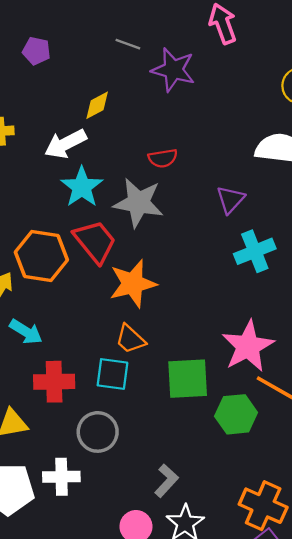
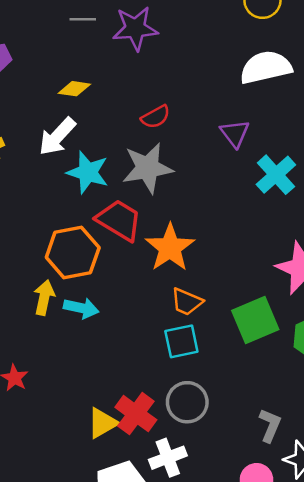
yellow diamond: (97, 105) -> (74, 89), turned 56
cyan arrow: (26, 332) -> (81, 308), moved
red cross: (54, 382) -> (136, 414), moved, turned -33

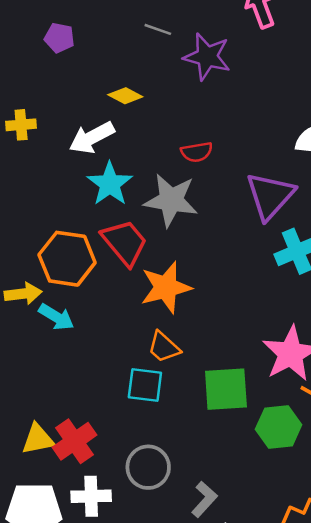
purple triangle: (235, 133) -> (270, 196), size x1.6
yellow arrow: (44, 298) -> (23, 294), turned 52
gray circle: (187, 402) -> (148, 467), moved

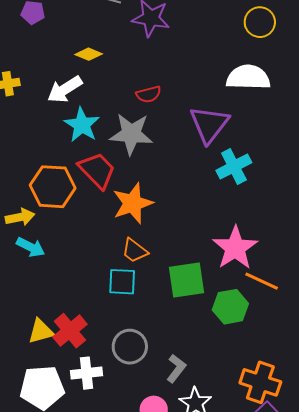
cyan arrow: (56, 317) -> (31, 247), moved

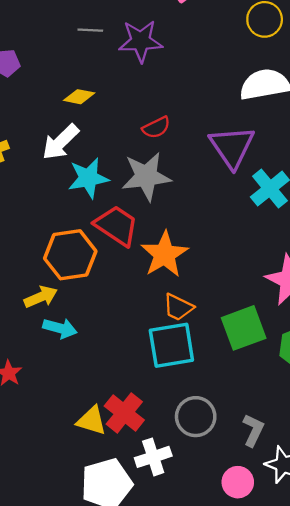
cyan star: (82, 125) -> (88, 178), turned -30
cyan square: (122, 282) -> (171, 345), size x1.4
yellow triangle: (41, 331) -> (92, 421), turned 44

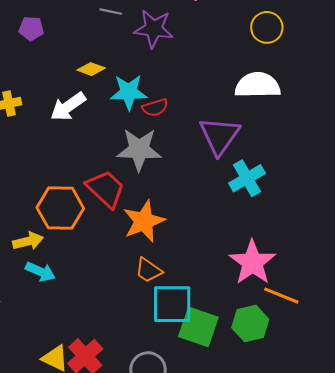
cyan star: (88, 178) -> (129, 92), moved
green square: (244, 328) -> (198, 327), moved, turned 30
cyan square: (171, 345) -> (172, 304), moved

